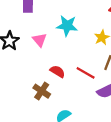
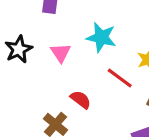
red line: (86, 73) -> (120, 78), moved

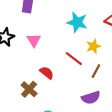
cyan star: (101, 37) -> (77, 22), moved

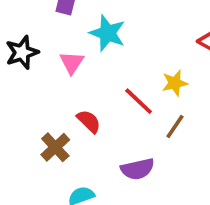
cyan star: (77, 22) -> (107, 33), moved
purple semicircle: (91, 98) -> (137, 169), moved

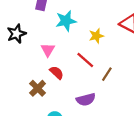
cyan star: (107, 33) -> (66, 21), turned -30
pink triangle: (72, 63) -> (48, 50), moved
yellow star: (175, 83) -> (96, 36), moved

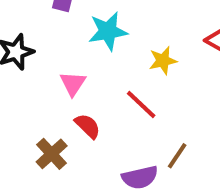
brown line: (107, 74) -> (177, 156), moved

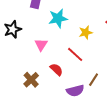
red semicircle: (88, 126) -> (56, 69), moved

